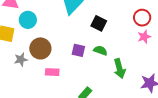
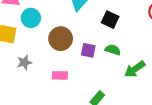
brown circle: (40, 48) -> (61, 39), moved
green arrow: (120, 69) -> (135, 69), turned 72

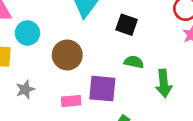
purple square: (88, 50) -> (102, 89), moved, size x1.5
green arrow: (135, 69) -> (164, 83), turned -55

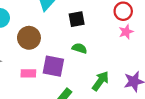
black square: (127, 25) -> (77, 19), turned -35
green arrow: (164, 83) -> (101, 81), moved, turned -144

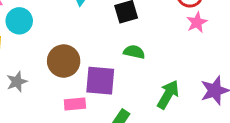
brown circle: (29, 38) -> (64, 61), moved
pink rectangle: (28, 73) -> (75, 104), moved

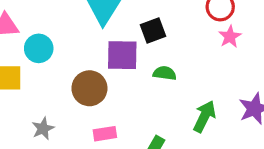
purple square: (100, 81) -> (122, 55), moved
gray star: (17, 82) -> (43, 129), moved

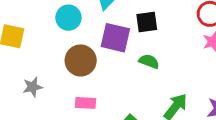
cyan circle: (39, 48) -> (68, 18), moved

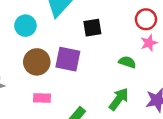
purple square: (115, 38) -> (68, 59), moved
green semicircle: (149, 61) -> (127, 62), moved

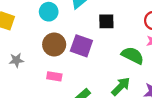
green semicircle: (127, 62) -> (133, 55), size x1.5

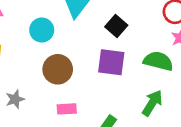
black square: (106, 21) -> (116, 26), turned -35
purple square: (81, 46) -> (111, 62), moved

